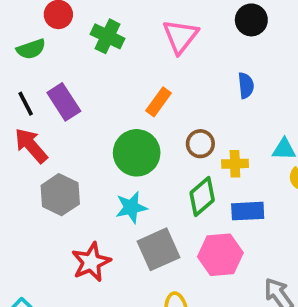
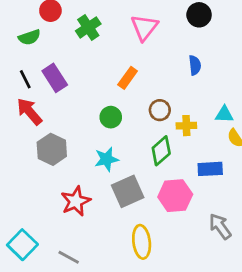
green cross: (108, 36) -> (88, 27), turned 30
green circle: (137, 153) -> (111, 117), size x0.6
blue rectangle: (248, 211) -> (210, 169), moved

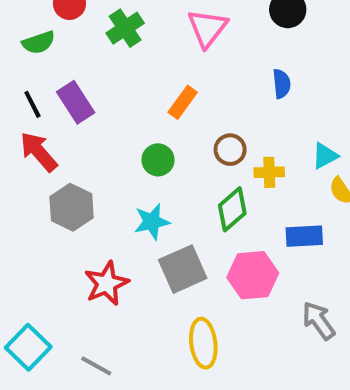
cyan triangle: (224, 114) -> (325, 156), turned -30

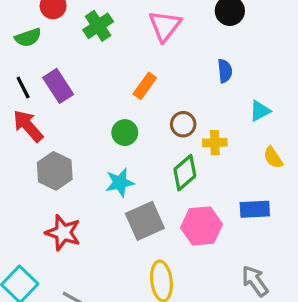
cyan triangle: (325, 156) -> (260, 111), moved
blue rectangle: (304, 236) -> (255, 209), moved
red star: (107, 283) -> (63, 233), moved, turned -30
gray arrow: (319, 321) -> (255, 281), moved

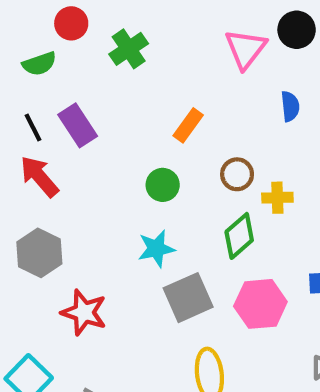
pink triangle: (165, 26) -> (246, 49), moved
gray hexagon: (55, 171) -> (39, 253), moved

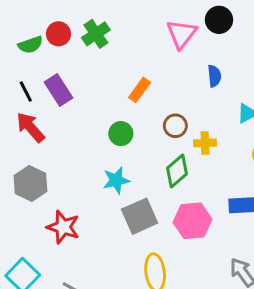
red circle: (71, 23) -> (59, 34), moved

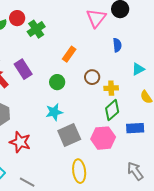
green cross: (96, 34) -> (36, 29), moved
purple rectangle: (59, 90) -> (23, 69), moved
green diamond: (177, 171) -> (112, 110), moved

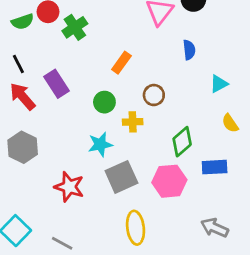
yellow cross: (111, 88) -> (133, 122), moved
red star: (20, 142) -> (69, 187), moved
gray arrow: (135, 171) -> (215, 228), turned -30

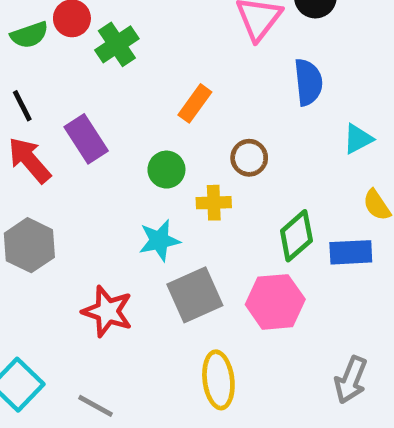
blue semicircle: (189, 50) -> (308, 82), size x1.4
blue rectangle: (215, 167) -> (351, 252), moved
gray arrow: (215, 228) -> (351, 380), turned -92

